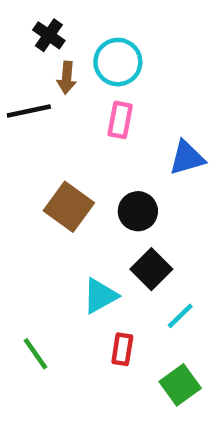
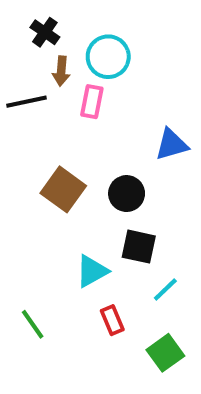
pink rectangle: (120, 120) -> (92, 102), moved
black square: (151, 269) -> (139, 247), turned -33
red rectangle: (122, 349) -> (112, 320), turned -32

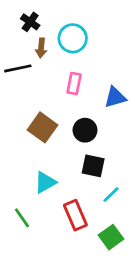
pink rectangle: (92, 102) -> (74, 84), moved
cyan triangle: (92, 271) -> (45, 182), moved
red rectangle: (112, 320) -> (75, 215), size x1.5

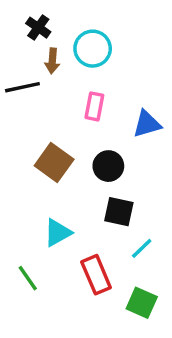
green square: (111, 237) -> (142, 303), turned -30

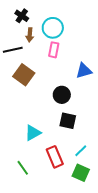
pink rectangle: (94, 106) -> (54, 50), moved
brown square: (54, 163) -> (24, 75), moved
cyan line: (142, 248) -> (81, 151), moved
green line: (28, 278) -> (23, 168), moved

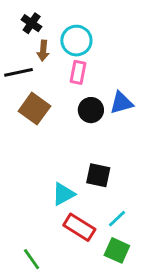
black circle: (62, 95) -> (91, 110), moved
cyan triangle: (33, 133) -> (63, 194), moved
red rectangle: (55, 157) -> (79, 227), turned -35
green line: (23, 168) -> (32, 259), moved

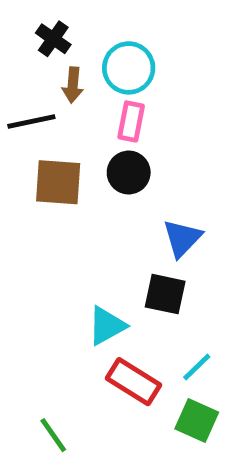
blue triangle: (121, 103) -> (182, 238), moved, turned -30
brown square: (34, 109) -> (58, 182), turned -32
black circle: (91, 110) -> (129, 173), moved

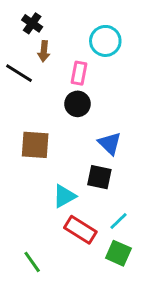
cyan circle: (129, 68) -> (105, 41), moved
black line: (31, 121) -> (19, 73), turned 44
brown square: (58, 182) -> (35, 145), moved
blue triangle: (182, 238) -> (110, 143), turned -30

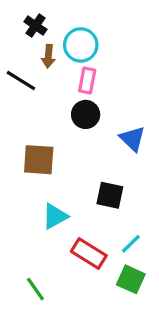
cyan circle: (105, 41) -> (81, 45), moved
blue triangle: (110, 143) -> (132, 139), moved
cyan triangle: (64, 196) -> (55, 216), moved

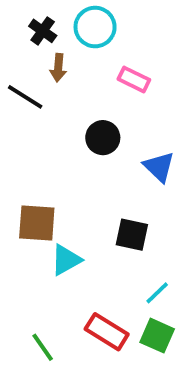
cyan circle: (81, 45) -> (95, 27), moved
pink rectangle: (87, 81) -> (134, 79), moved, turned -75
brown square: (39, 160) -> (37, 223), moved
red rectangle: (89, 253) -> (107, 332), moved

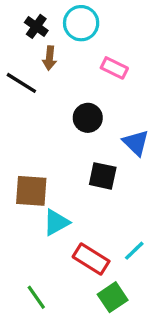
black square: (132, 235) -> (103, 176), moved
red rectangle: (107, 332) -> (91, 259), moved
green square: (157, 336) -> (113, 297), moved, turned 32

